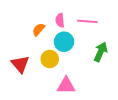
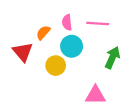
red triangle: (20, 64) -> (23, 52), moved
pink triangle: (66, 85) -> (95, 95), moved

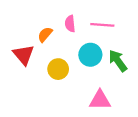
cyan circle: (72, 46) -> (90, 55), moved
green arrow: (112, 58) -> (118, 61), turned -60

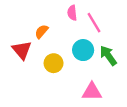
pink semicircle: (70, 24) -> (72, 13), moved
pink line: (102, 25) -> (94, 23), turned 55

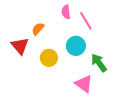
green arrow: (108, 56) -> (99, 63), moved
pink triangle: (92, 92) -> (84, 84), turned 36

